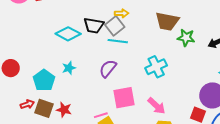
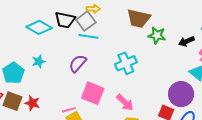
pink square: (124, 98) -> (93, 93), turned 30

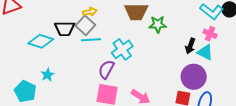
black arrow: (186, 41) -> (190, 46), moved, turned -35
purple semicircle: (78, 63) -> (106, 69), moved
cyan cross: (126, 63) -> (122, 49), moved

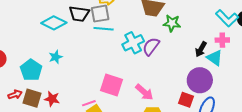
gray square: (85, 25) -> (100, 14), turned 30
pink cross: (210, 34) -> (222, 40), turned -32
purple semicircle: (106, 69) -> (151, 46), moved

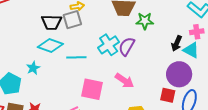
cyan diamond: (54, 23) -> (50, 45), moved
cyan line: (104, 29) -> (76, 57), moved
pink arrow: (144, 92) -> (124, 81), moved

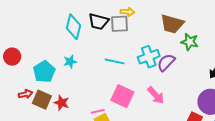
cyan diamond: (50, 45) -> (73, 27), moved, turned 70

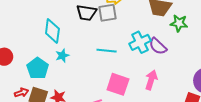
cyan diamond: (73, 27) -> (52, 31), moved
purple semicircle: (166, 62) -> (158, 46), turned -84
pink arrow: (156, 95) -> (151, 80), turned -114

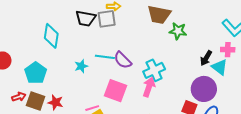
cyan cross: (140, 42) -> (154, 70), moved
purple semicircle: (158, 46) -> (123, 60), moved
cyan star: (62, 56) -> (81, 66), moved

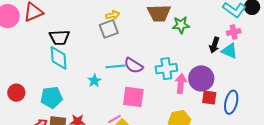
black trapezoid: (86, 18) -> (59, 37), moved
cyan cross: (154, 70) -> (166, 69), turned 30
cyan pentagon: (36, 73) -> (51, 97), turned -30
pink arrow: (149, 87) -> (181, 84), moved
purple circle: (204, 89) -> (201, 78), moved

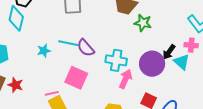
purple circle: (201, 78) -> (152, 64), moved

